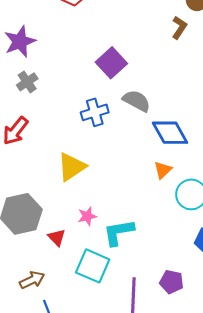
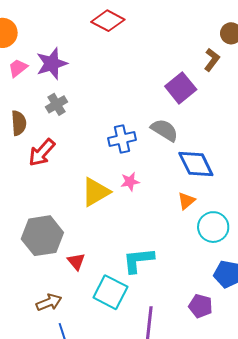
purple square: (111, 63) -> (181, 88), moved
pink star: (87, 216) -> (130, 182), moved
purple pentagon: (171, 282) -> (201, 306), moved

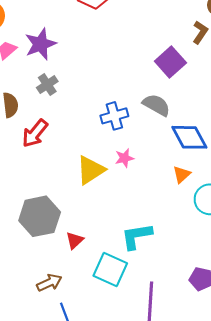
red triangle: (76, 261) -> (75, 240), turned 30

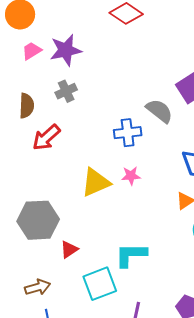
gray semicircle: (156, 105) -> (159, 111), moved
cyan square: (110, 269) -> (100, 284), turned 36

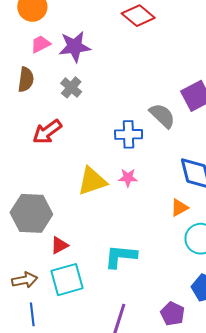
gray cross: (66, 91) -> (71, 87), turned -30
brown semicircle: (27, 106) -> (26, 80), moved
cyan square: (100, 284) -> (67, 280), moved

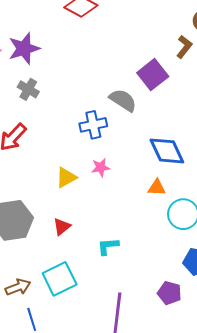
yellow triangle: (92, 181) -> (66, 177), size x0.7
orange triangle: (179, 208) -> (157, 188), turned 42
red triangle: (59, 245) -> (62, 227), moved
cyan L-shape: (121, 256) -> (108, 246), size x0.7

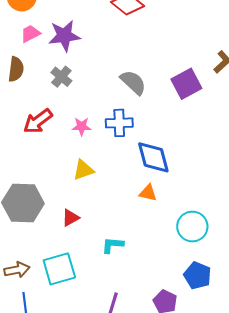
gray semicircle: (123, 100) -> (133, 82), moved
blue diamond: (167, 151) -> (153, 157), moved
pink star: (101, 168) -> (82, 126), moved
orange triangle: (157, 188) -> (148, 193), moved

